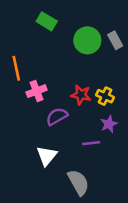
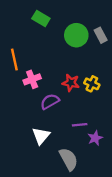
purple star: (109, 124) -> (95, 138), moved

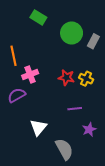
gray rectangle: (101, 35) -> (93, 41), moved, turned 56
purple semicircle: (50, 102) -> (17, 95), moved
purple line: (80, 125) -> (75, 109), moved

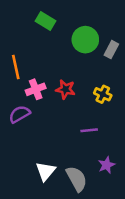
red star: (66, 78) -> (65, 89), moved
white triangle: (38, 127) -> (46, 171), moved
purple star: (89, 129) -> (106, 165), moved

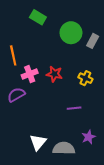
gray semicircle: (77, 179) -> (64, 148), turned -60

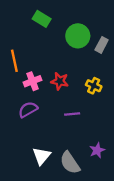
purple semicircle: (16, 95) -> (28, 110), moved
purple line: (74, 108) -> (72, 114), moved
gray semicircle: (64, 148) -> (70, 163), turned -125

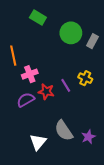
red star: (60, 81) -> (46, 92), moved
purple line: (72, 114) -> (66, 85), moved, turned 64
gray semicircle: (70, 163) -> (64, 131), moved

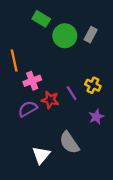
green circle: (71, 33) -> (65, 36), moved
gray rectangle: (92, 41) -> (91, 35), moved
purple star: (88, 137) -> (96, 117), moved

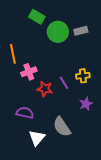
gray rectangle: (91, 35) -> (81, 31), turned 48
yellow cross: (93, 85) -> (83, 76), turned -32
purple semicircle: (28, 109) -> (25, 113), moved, turned 42

